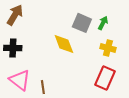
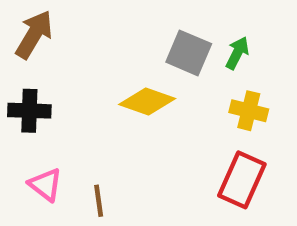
yellow diamond: (64, 44) -> (147, 101), turned -50
pink triangle: (20, 80) -> (46, 185), size x0.7

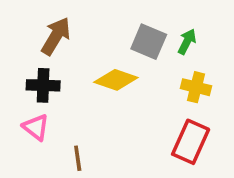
brown arrow: (34, 34) -> (56, 36), moved
black cross: (29, 111) -> (43, 85), moved
pink triangle: (46, 185) -> (36, 127), moved

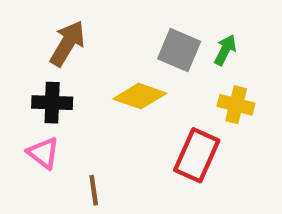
red rectangle: (191, 142) -> (197, 155), moved

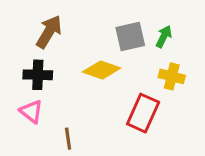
gray square: (179, 50) -> (130, 37), turned -36

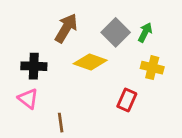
brown arrow: (49, 32) -> (66, 28), moved
gray square: (130, 37) -> (116, 32), turned -32
red rectangle: (143, 113) -> (127, 100), size x0.7

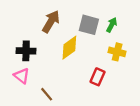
gray square: (116, 32) -> (89, 25), turned -30
yellow diamond: (90, 62) -> (69, 48), turned -55
brown line: (61, 123) -> (47, 94), turned -32

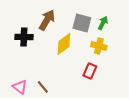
black cross: (26, 51) -> (24, 37), moved
yellow cross: (117, 52) -> (99, 46), moved
pink triangle: (22, 76) -> (20, 87), moved

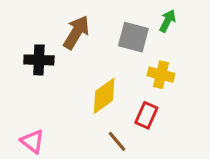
green arrow: (103, 23) -> (168, 21), moved
yellow diamond: (64, 44) -> (104, 96), moved
brown line: (43, 87) -> (117, 141), moved

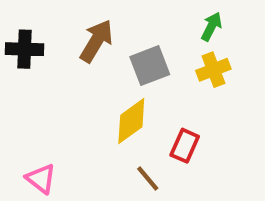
gray square: (133, 37) -> (150, 66), moved, turned -36
black cross: (39, 60) -> (24, 49), moved
yellow cross: (161, 75) -> (213, 70), moved, turned -35

